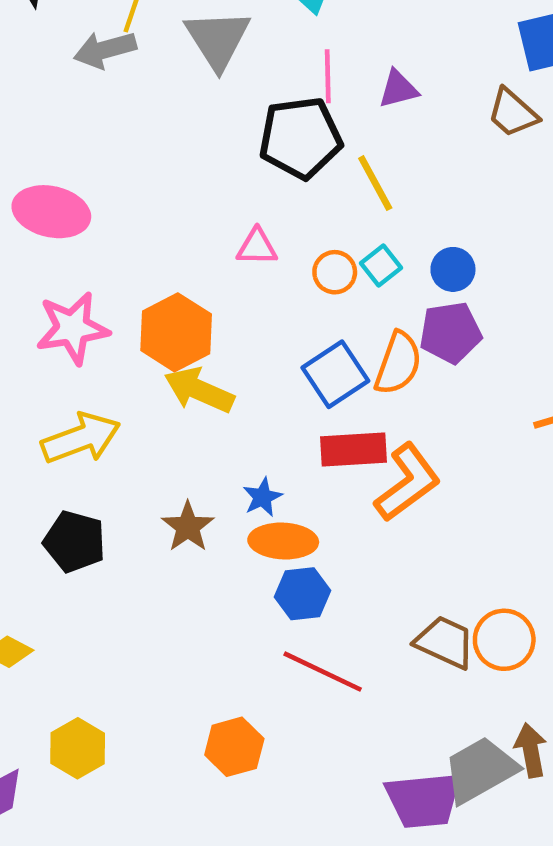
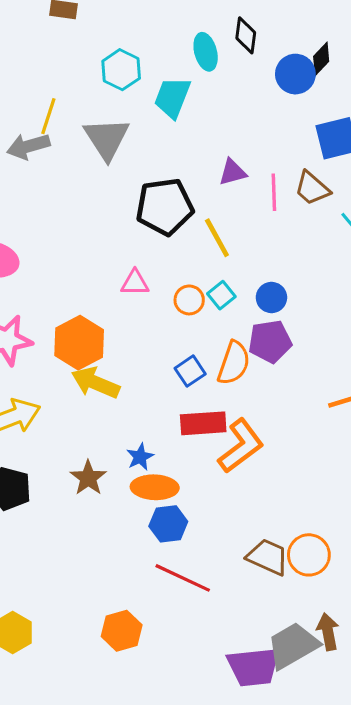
pink line: (328, 76) -> (274, 192), moved
blue square: (335, 374) -> (190, 371), size x0.7

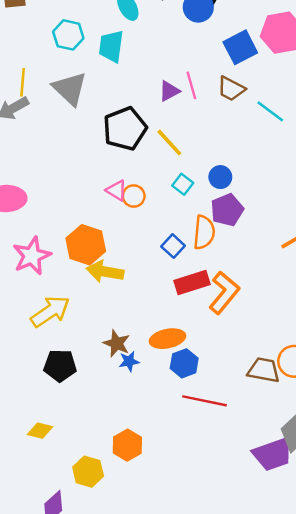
pink line: (274, 192) -> (191, 85), moved
pink triangle: (135, 283) -> (116, 190), turned 45
orange circle: (189, 300) -> (134, 196), moved
blue star: (140, 457) -> (129, 361), moved, turned 30
orange hexagon: (122, 631) -> (127, 445), moved

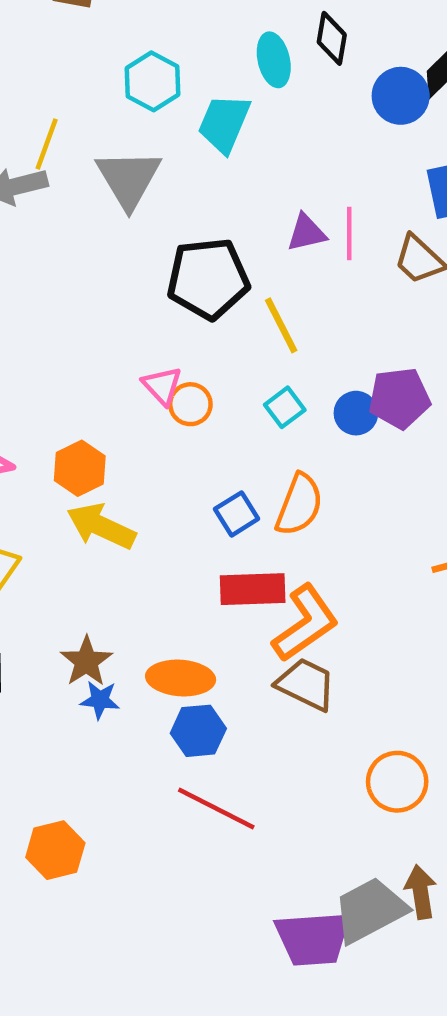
purple pentagon: (227, 210) -> (399, 398), moved
orange hexagon: (86, 245) -> (80, 468), size x0.7
brown trapezoid: (264, 370) -> (306, 684), moved

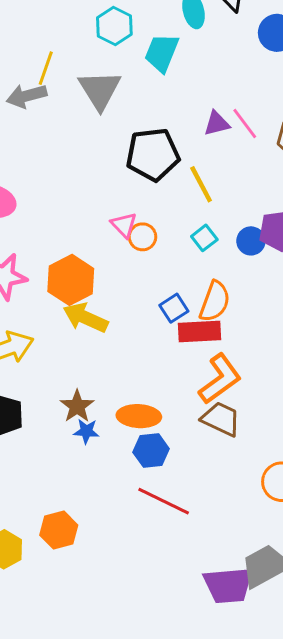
pink line: (349, 233) -> (245, 124), turned -36
orange hexagon: (80, 468) -> (71, 280), size x1.4
red rectangle: (253, 589) -> (200, 331), moved

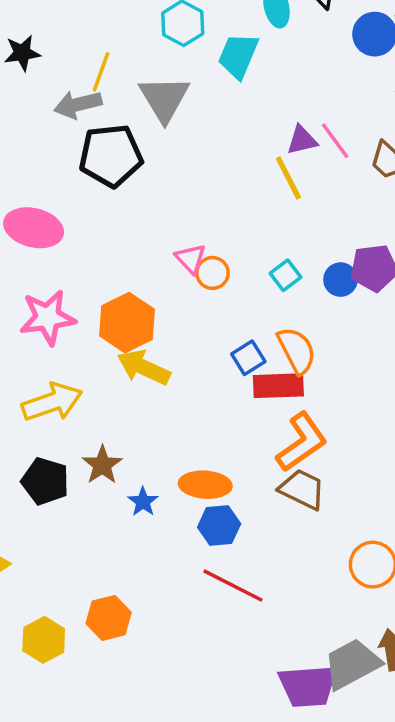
black pentagon: (153, 154) -> (111, 156), moved
yellow line: (201, 184) -> (288, 178), moved
orange semicircle: (215, 301) -> (297, 350), turned -48
brown star: (77, 406) -> (102, 465), moved
blue star: (86, 431) -> (143, 502), turned 30

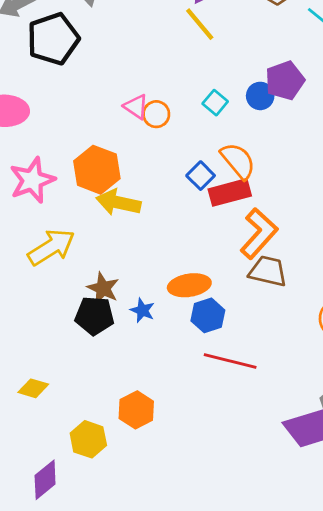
black pentagon: (45, 481) -> (95, 316), moved

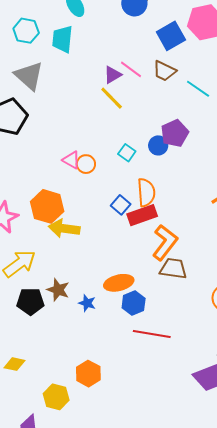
orange semicircle: (238, 161) -> (146, 192), turned 40
black pentagon: (95, 316) -> (30, 301), moved

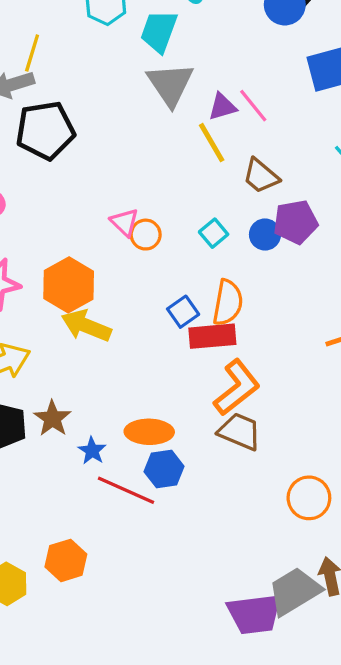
brown trapezoid: (164, 71) -> (261, 176), moved
gray triangle: (29, 76) -> (170, 84), moved
red line: (152, 334) -> (126, 490), moved

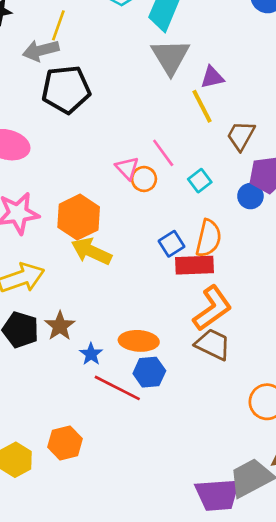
pink line: (253, 106) -> (163, 153), moved
brown trapezoid: (261, 176) -> (241, 136), turned 76
blue circle: (265, 234) -> (250, 196), moved

